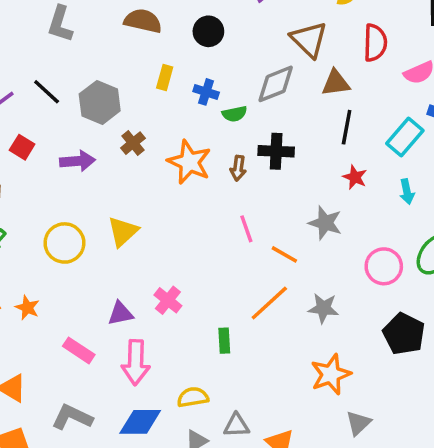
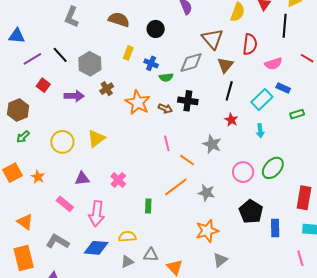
brown triangle: (336, 83) -> (225, 65), turned -48
brown arrow: (238, 168) -> (165, 108), turned -80
purple triangle: (120, 313) -> (82, 179), moved

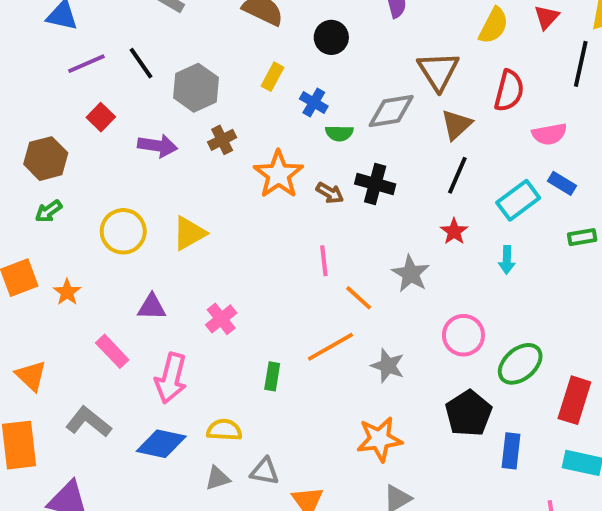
green ellipse: (273, 168) -> (520, 364), moved

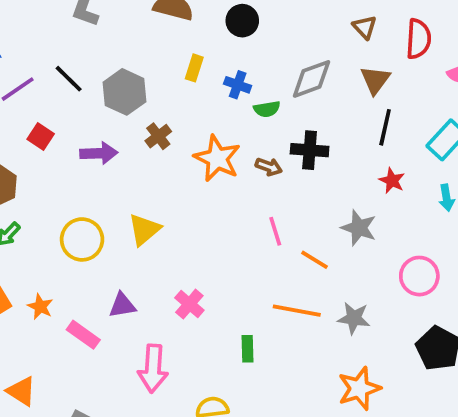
brown triangle: (438, 71) -> (365, 27), moved, size x0.6
orange line: (330, 347) -> (297, 311), turned 51
pink rectangle: (112, 351) -> (83, 335), moved

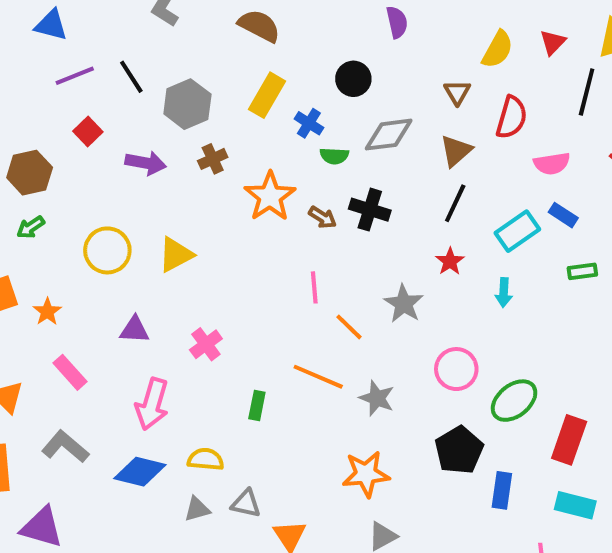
black circle: (242, 21) -> (353, 79), moved
yellow rectangle: (194, 68) -> (267, 95), size x1.5
pink rectangle: (83, 335) -> (70, 372), moved

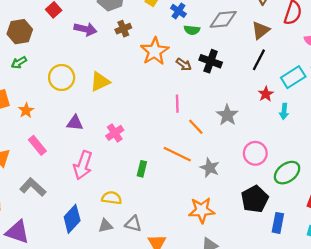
red star: (450, 261) -> (266, 94), moved
blue diamond: (140, 472) -> (72, 219), moved, turned -64

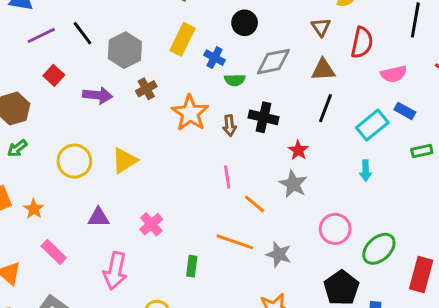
brown triangle: (261, 30) -> (323, 70), turned 42
brown arrow: (184, 64) -> (230, 126), turned 56
red star: (266, 94) -> (298, 150), moved

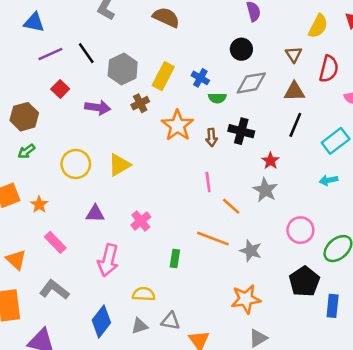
black circle: (245, 23) -> (241, 49), moved
yellow rectangle: (182, 39) -> (163, 76), moved
cyan arrow: (366, 171) -> (328, 180), turned 78

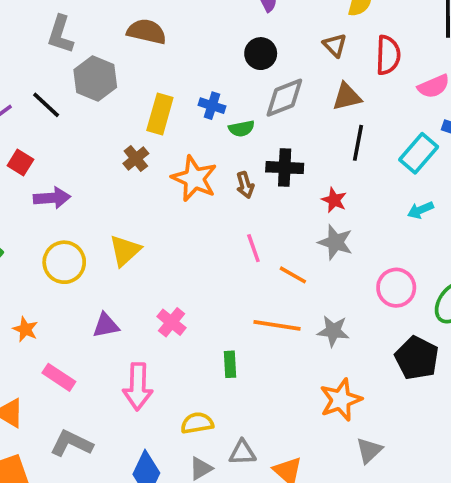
gray hexagon: (123, 69) -> (95, 79), moved
purple arrow: (98, 107) -> (52, 198), moved

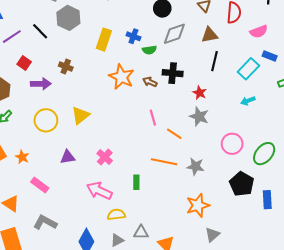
brown cross: (136, 159) -> (66, 67), moved, turned -32
brown arrow: (245, 185) -> (150, 82), turned 128
pink arrow: (138, 387) -> (99, 191), moved, turned 110

